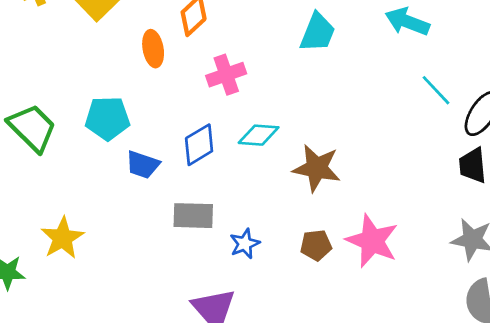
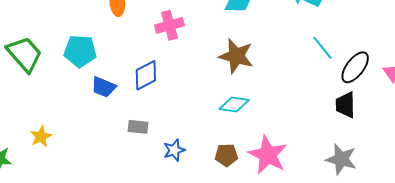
cyan diamond: (259, 135) -> (234, 104), moved
brown star: (317, 168) -> (236, 56), moved
gray rectangle: (193, 216) -> (138, 127), size x0.7
yellow star: (62, 238) -> (41, 136), size x0.7

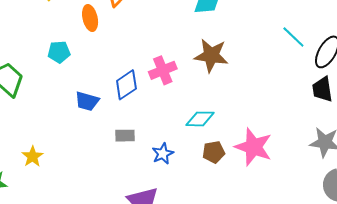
pink cross: (169, 25) -> (163, 70), moved
cyan pentagon: (80, 51) -> (59, 52), moved, size x0.7
cyan diamond: (234, 104) -> (200, 119), moved

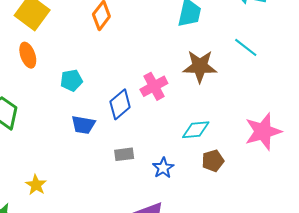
orange ellipse: (90, 18) -> (28, 55), moved
cyan line: (293, 37) -> (246, 47), moved
cyan pentagon: (59, 52) -> (71, 80), moved
pink star: (253, 147) -> (263, 132), moved, turned -30

